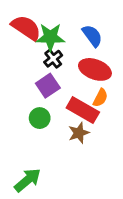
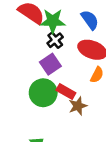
red rectangle: (83, 110) -> (66, 92), moved, size x0.7
green circle: (40, 118) -> (43, 93), size x1.5

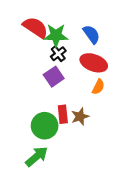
red rectangle: (66, 92) -> (63, 114), moved, turned 54
green circle: (43, 93) -> (45, 126), moved

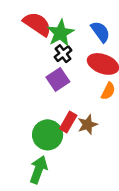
green star: (56, 35) -> (60, 33), turned -30
red rectangle: (63, 114) -> (68, 122), turned 36
green arrow: (37, 157) -> (39, 170), turned -30

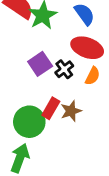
black cross: (63, 54) -> (64, 69), moved

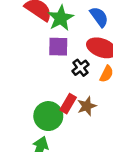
purple square: (40, 64) -> (58, 47), moved, turned 35

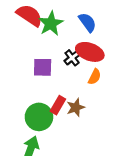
purple square: (58, 47) -> (43, 67), moved
black cross: (81, 68) -> (72, 58), moved

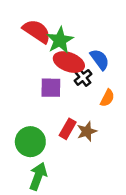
blue semicircle: (87, 22) -> (100, 59), moved
red ellipse: (90, 52) -> (69, 62), moved
green circle: (39, 117) -> (30, 142), moved

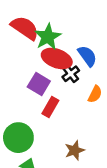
purple square: (51, 88) -> (39, 84), turned 30
red rectangle: (68, 129) -> (50, 107), moved
brown star: (87, 131) -> (75, 150), moved

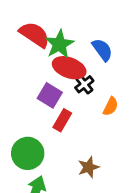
blue semicircle: (87, 56) -> (102, 50), moved

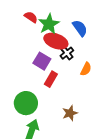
red semicircle: (35, 35) -> (31, 17), size x0.6

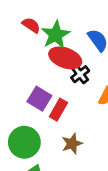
purple square: (42, 61) -> (39, 99), moved
brown star: (70, 113) -> (72, 144), moved

